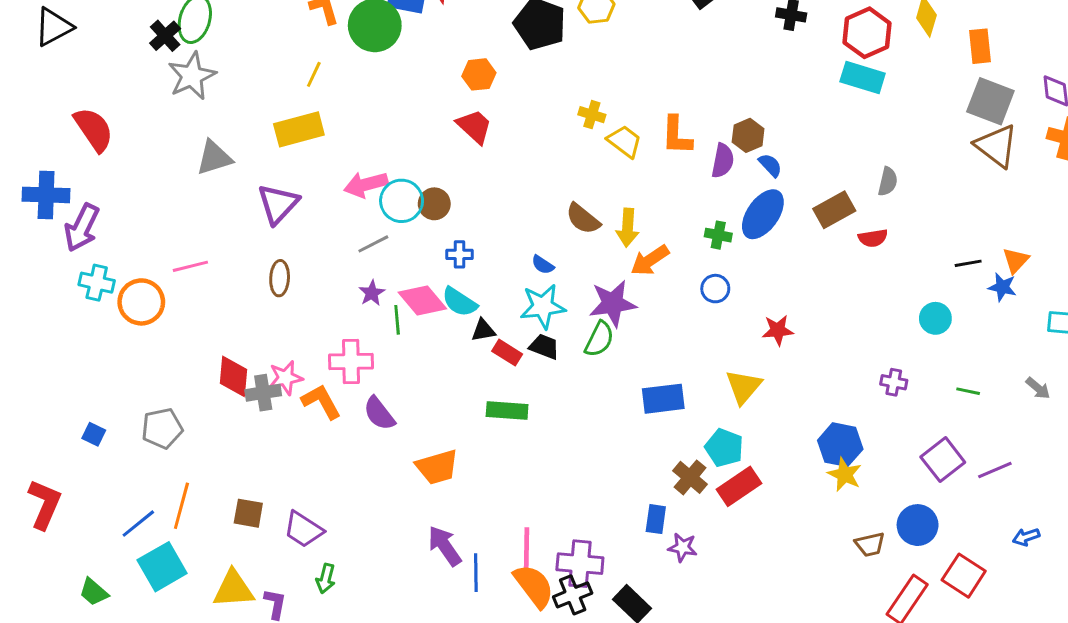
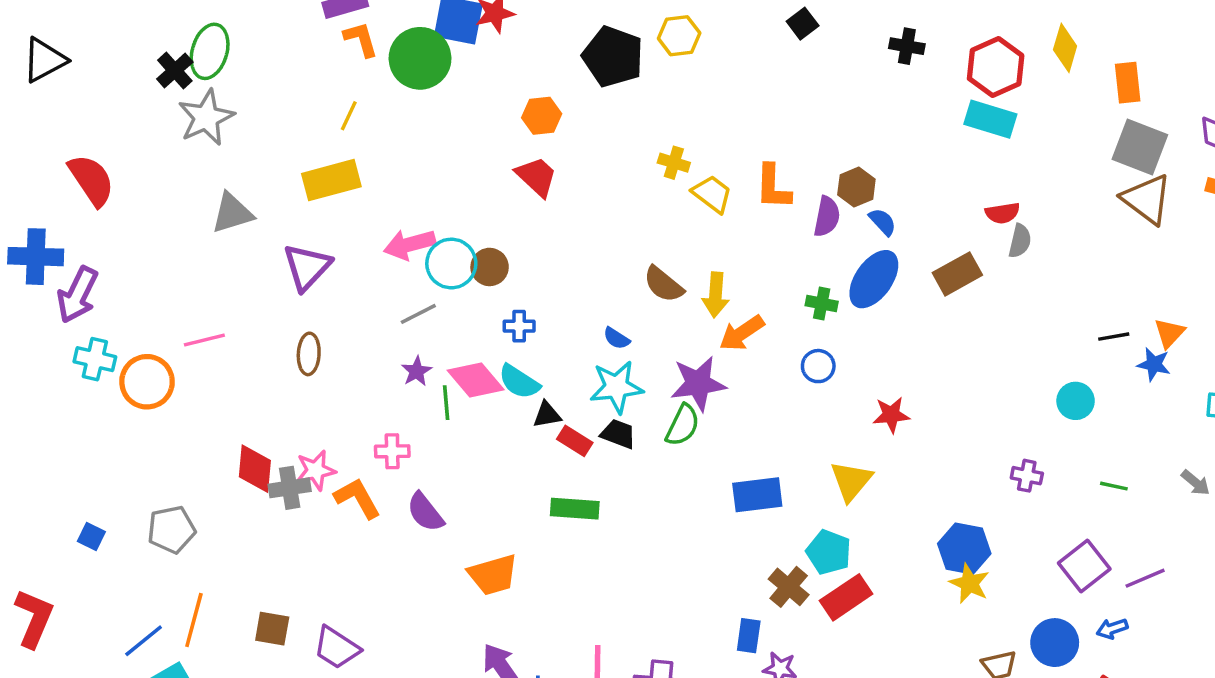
red semicircle: (873, 238) -> (1003, 213), moved
pink cross: (351, 361) -> (392, 451), size x0.7
blue arrow: (1026, 537) -> (1112, 629), moved

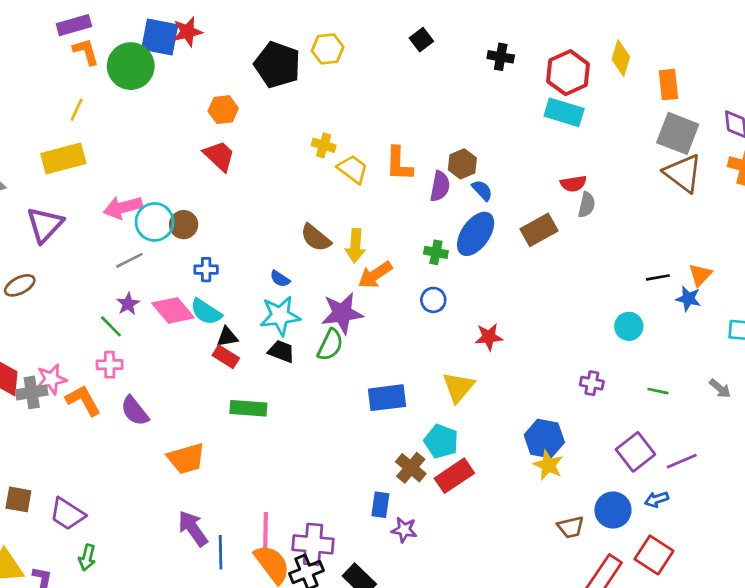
brown ellipse: (309, 354) -> (20, 285), moved, turned 60
green line: (446, 403) -> (111, 326), moved, turned -40
red rectangle: (575, 441) -> (226, 357), moved

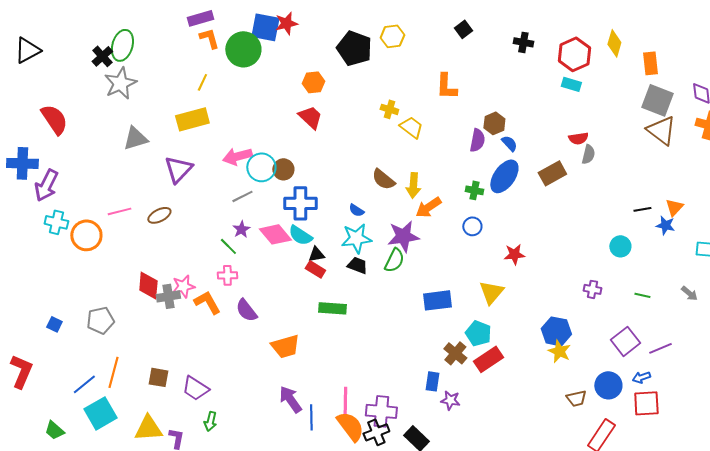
cyan rectangle: (564, 112) -> (571, 84), size x0.7
orange L-shape: (399, 164) -> (446, 86), moved
blue cross: (206, 270) -> (300, 203), size x1.8
red square: (654, 555) -> (646, 403), moved, turned -36

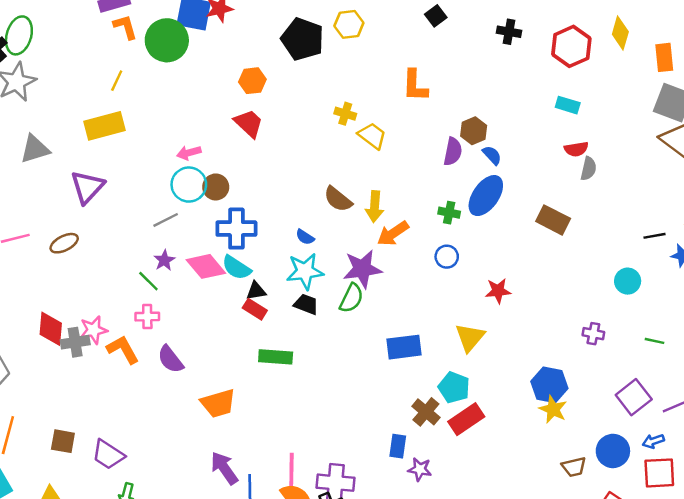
cyan rectangle: (571, 84) -> (568, 105), moved
pink arrow: (237, 156) -> (189, 153), moved, size x0.7
brown rectangle: (552, 173) -> (553, 220), moved, turned 56

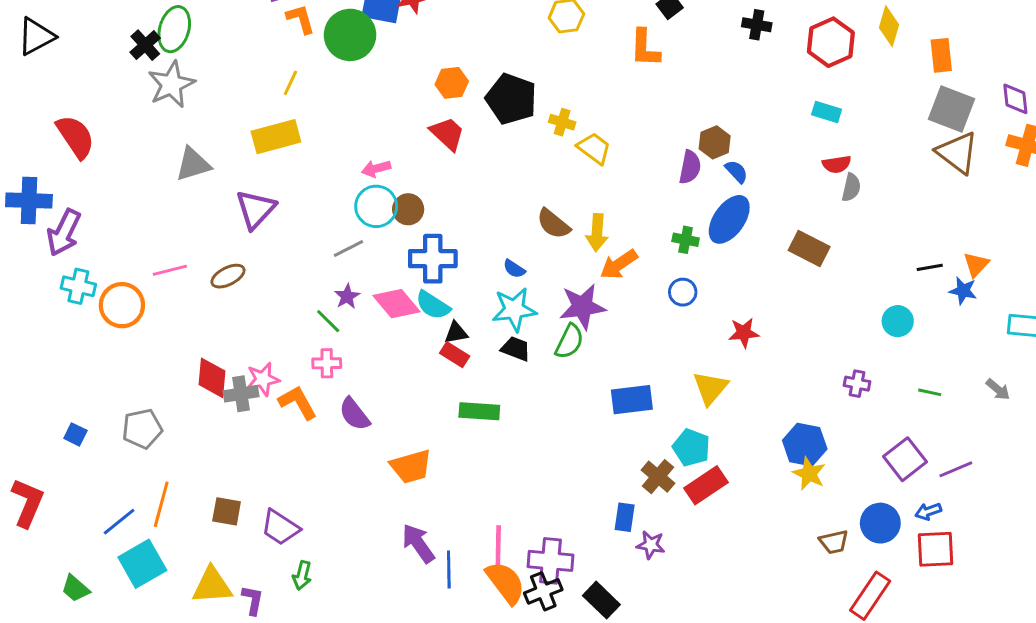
black pentagon: (302, 39) -> (511, 99), moved
orange L-shape: (415, 86) -> (645, 48), moved

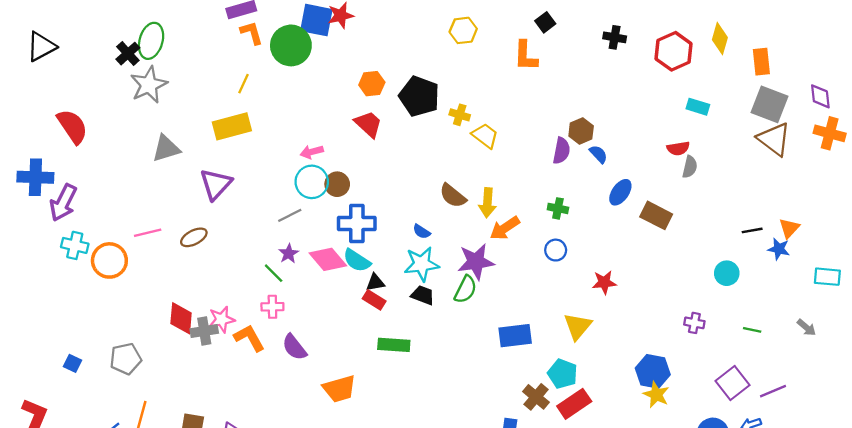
cyan rectangle: (827, 112) -> (698, 107), moved
blue ellipse: (729, 219) -> (620, 192), moved, size x0.7

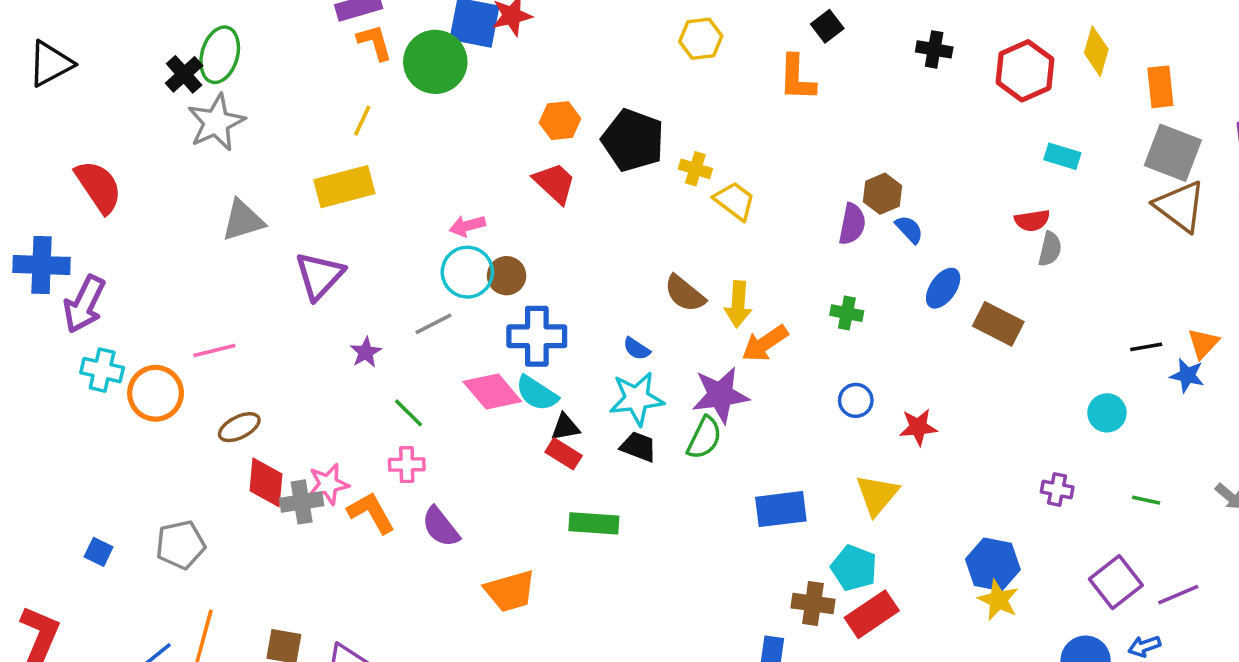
brown ellipse: (194, 237) -> (239, 427), moved
blue circle: (556, 250) -> (856, 400), moved
purple star: (289, 254) -> (366, 352), moved
brown cross: (536, 397) -> (813, 604), turned -32

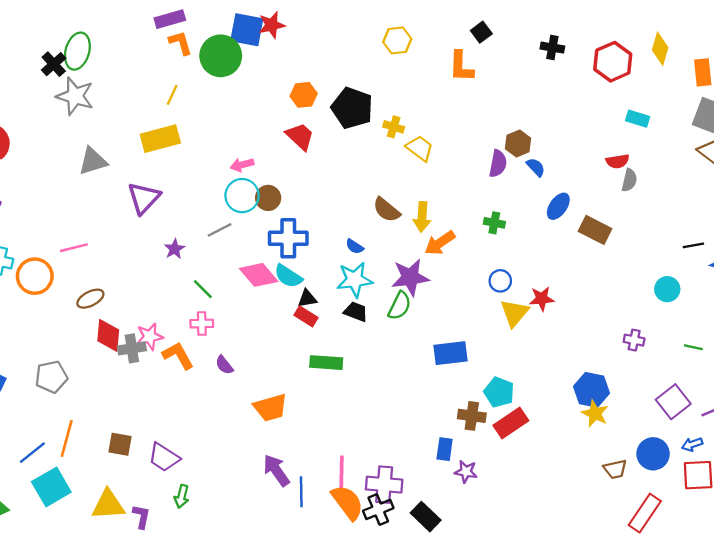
gray star: (216, 122) -> (75, 96), turned -30
yellow triangle: (877, 495) -> (514, 313), moved
purple semicircle: (441, 527) -> (224, 365), size x0.7

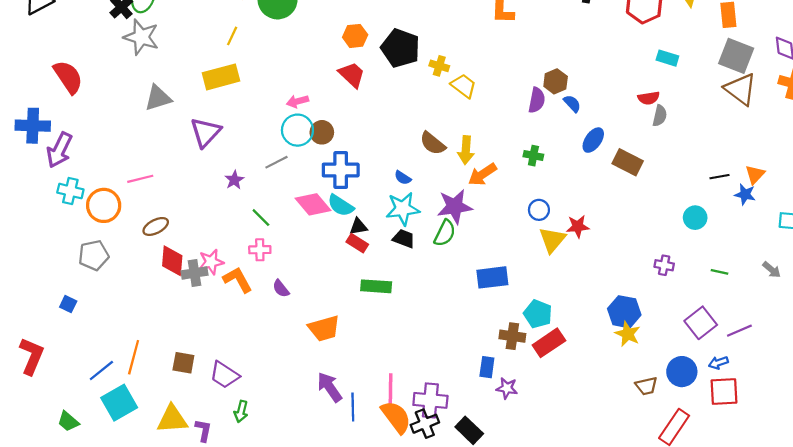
gray pentagon: (51, 377) -> (94, 255), moved

